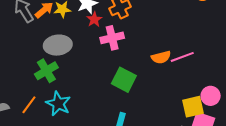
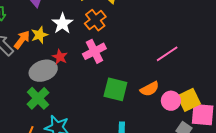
red star: (94, 19) -> (60, 57), moved
orange semicircle: (161, 57) -> (150, 89), moved
pink circle: (211, 96) -> (171, 101), moved

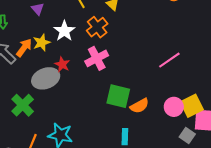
orange semicircle: (150, 89) -> (139, 106), moved
green cross: (38, 98) -> (23, 105), moved

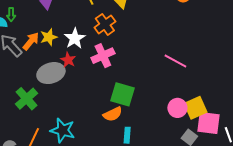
white star: (64, 31) -> (75, 38), moved
pink line: (169, 60) -> (175, 61), turned 60
orange semicircle: (139, 106) -> (113, 114), moved

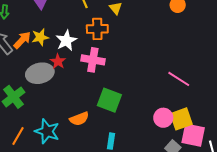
orange cross: (105, 24) -> (97, 29), turned 30
pink cross: (103, 56) -> (93, 60), turned 30
pink line: (175, 61) -> (179, 79), moved
orange semicircle: (113, 114) -> (79, 119), moved

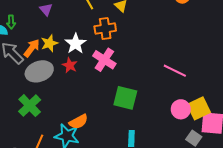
pink cross: (93, 60) -> (104, 60), turned 30
gray ellipse: (40, 73) -> (39, 71), moved
pink line: (179, 79) -> (175, 71), moved
orange semicircle: (79, 119) -> (78, 122), moved

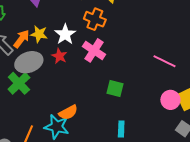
orange cross: (105, 29) -> (95, 19), turned 30
yellow star: (49, 43) -> (39, 34), turned 30
green square: (125, 98) -> (115, 88), size x0.7
green cross: (30, 106) -> (19, 83), moved

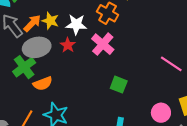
white star: (65, 34) -> (76, 24), turned 30
pink circle: (170, 100) -> (161, 113), moved
orange semicircle: (68, 112) -> (43, 84), moved

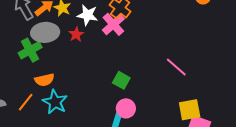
pink cross: (103, 44) -> (113, 24), moved
orange semicircle: (43, 84) -> (44, 80), moved
pink circle: (161, 113) -> (126, 108), moved

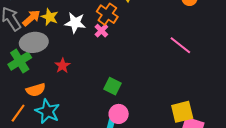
pink cross: (113, 24) -> (101, 31), size x0.6
red star: (76, 34) -> (62, 66), moved
pink line: (176, 67) -> (180, 45), moved

